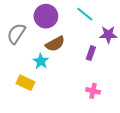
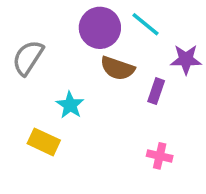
purple circle: (46, 16) -> (100, 28), moved
brown semicircle: (55, 44) -> (117, 68), moved, turned 48

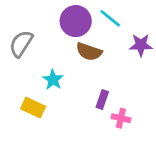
purple rectangle: (156, 91) -> (102, 100), moved

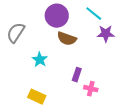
cyan line: (110, 18) -> (94, 14), moved
yellow rectangle: (33, 108) -> (37, 97), moved

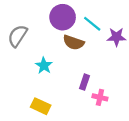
cyan line: (94, 14) -> (92, 24), moved

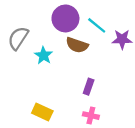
cyan star: (44, 66) -> (44, 55), moved
pink cross: (100, 97) -> (91, 116), moved

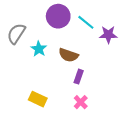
brown semicircle: (77, 45) -> (68, 55), moved
pink cross: (91, 116) -> (81, 102), turned 32

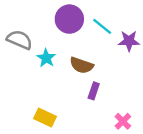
gray semicircle: (16, 34) -> (19, 40), turned 80
pink cross: (81, 102) -> (123, 121), moved

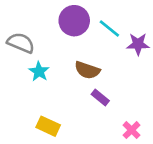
cyan star: (46, 58) -> (39, 71), moved
purple rectangle: (94, 91) -> (100, 98), turned -70

